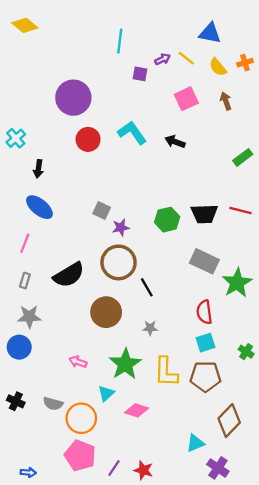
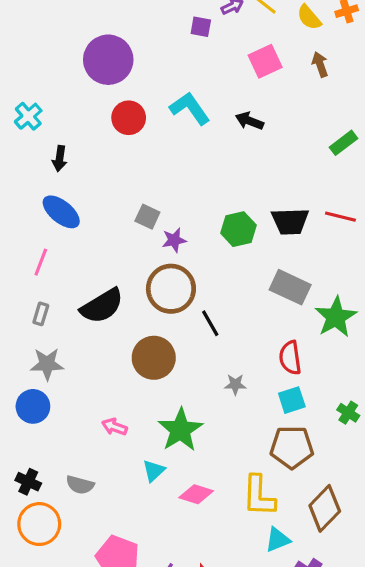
gray star: (150, 328) -> (235, 384), moved
yellow L-shape: (166, 372) -> (259, 496), moved
orange circle: (81, 418) -> (39, 524), moved

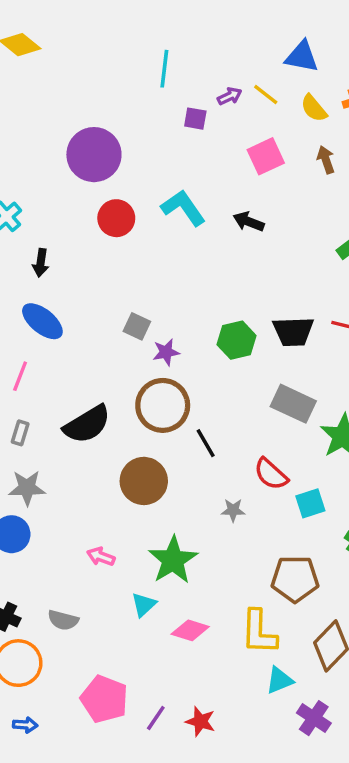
red semicircle: (290, 358) -> (271, 474), moved, turned -40
cyan square: (292, 400) -> (310, 503), moved

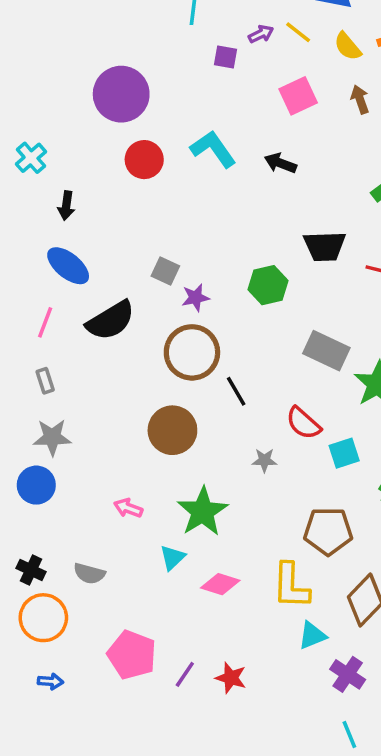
black trapezoid: (293, 332) -> (325, 246), moved
black semicircle: (87, 424) -> (111, 321), moved
gray rectangle: (20, 433) -> (45, 381), turned -35

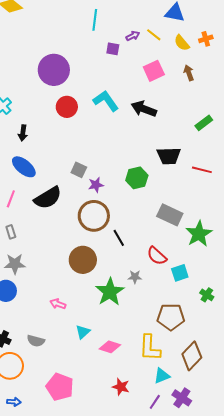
black arrow: (280, 163) -> (144, 109), size x1.4
green star: (203, 512) -> (110, 292), moved
purple line: (185, 674) -> (155, 402), moved
red star: (231, 678) -> (121, 387), moved

